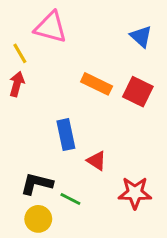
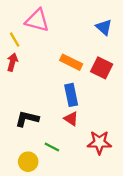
blue rectangle: (66, 135) -> (71, 95), moved
black L-shape: (37, 184) -> (27, 119), moved

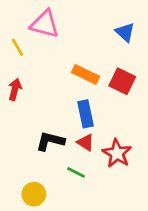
red arrow: (12, 62) -> (15, 89), moved
black L-shape: (27, 119) -> (50, 141), moved
red star: (99, 142) -> (117, 153), moved, turned 30
green line: (52, 147) -> (76, 172), moved

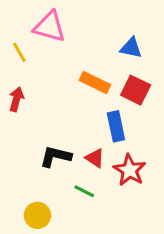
blue triangle: (125, 32) -> (131, 48), moved, turned -30
blue rectangle: (86, 114) -> (116, 126), moved

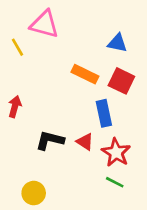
red arrow: (16, 99) -> (15, 107), moved
green line: (84, 191) -> (115, 182), moved

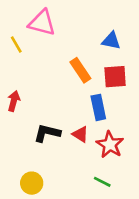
orange rectangle: (85, 74) -> (80, 70), turned 30
red square: (121, 81) -> (115, 77), turned -30
green line: (115, 182) -> (102, 182), moved

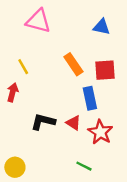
blue triangle: (111, 41) -> (102, 27), moved
yellow line: (16, 45) -> (23, 67), moved
green line: (102, 182) -> (84, 166), moved
yellow circle: (32, 183) -> (15, 167), moved

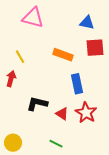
orange rectangle: (73, 64) -> (63, 55), turned -36
red square: (105, 70) -> (95, 48), moved
red triangle: (73, 123) -> (62, 114), moved
green line: (84, 166) -> (56, 144), moved

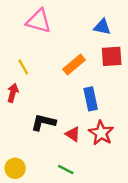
orange rectangle: (63, 55) -> (74, 65), turned -60

